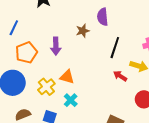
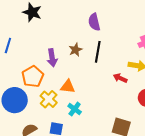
brown star: (83, 31) -> (76, 50), moved
black line: (115, 48) -> (98, 52), moved
orange pentagon: (26, 53) -> (33, 76), moved

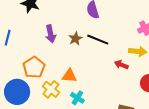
black line: (98, 52) -> (98, 40), turned -75
purple arrow: (52, 58) -> (51, 34), moved

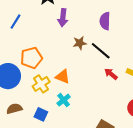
purple arrow: (51, 34) -> (63, 18), moved
red arrow: (121, 65) -> (111, 74), moved

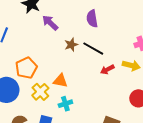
purple arrow: (63, 18) -> (50, 23), turned 138
red arrow: (111, 74) -> (107, 70), turned -56
cyan cross: (64, 100) -> (65, 104), turned 32

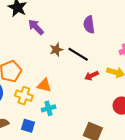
purple semicircle: (92, 19) -> (89, 25), moved
yellow cross: (40, 92) -> (24, 96), turned -30

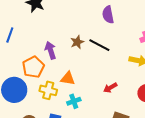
purple arrow: (36, 27) -> (51, 50), moved, turned 30
red arrow: (91, 76) -> (110, 88), moved

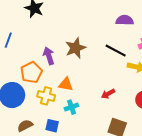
purple semicircle: (108, 15) -> (125, 20), moved, turned 102
brown star: (77, 42) -> (76, 48), size x1.5
black line: (99, 45) -> (116, 51), moved

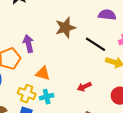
brown star: (76, 48) -> (65, 28), moved
yellow cross: (46, 96) -> (27, 94), moved

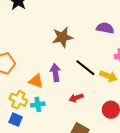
purple arrow: (28, 44) -> (55, 73), moved
black line: (96, 44) -> (85, 68), moved

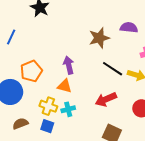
brown star: (62, 37) -> (99, 38), moved
purple arrow: (55, 73) -> (69, 65), moved
red arrow: (76, 98) -> (106, 99), size x1.5

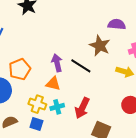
brown star: (99, 38) -> (100, 46), moved, turned -30
black line: (113, 69) -> (81, 66), moved
red arrow: (106, 99) -> (82, 108), moved, turned -40

